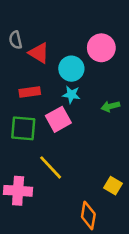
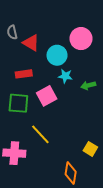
cyan star: (71, 95) -> (65, 76), moved

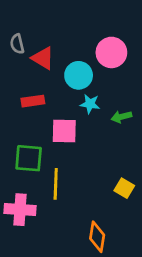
pink square: (47, 96) -> (64, 131), turned 30
green square: (18, 103) -> (29, 158), moved
yellow line: (40, 134) -> (56, 184), turned 45
yellow square: (90, 149) -> (124, 188), moved

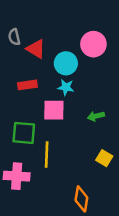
cyan star: (90, 104) -> (66, 87), moved
green arrow: (121, 117) -> (96, 116), moved

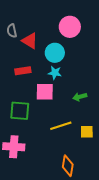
pink circle: (93, 44) -> (70, 27), moved
yellow line: (47, 155) -> (61, 126), moved, turned 70
yellow square: (104, 158) -> (87, 132), turned -32

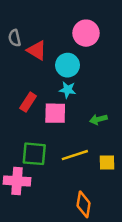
red rectangle: (23, 71) -> (28, 102), moved, turned -49
green square: (20, 111) -> (34, 154), moved

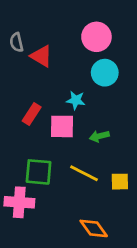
cyan circle: (68, 65) -> (105, 73), moved
green arrow: (98, 119) -> (99, 136), moved
yellow line: (75, 155) -> (84, 173), turned 45
orange diamond: (84, 204) -> (94, 228), turned -45

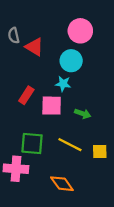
cyan circle: (105, 73) -> (71, 61), moved
green arrow: (99, 136) -> (83, 114), turned -147
orange diamond: (94, 228) -> (62, 184), moved

